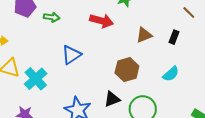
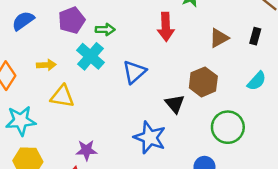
red arrow: (102, 21) -> (166, 27), turned 80
cyan cross: (36, 79) -> (91, 56), moved
black triangle: (112, 99) -> (175, 104), moved, turned -42

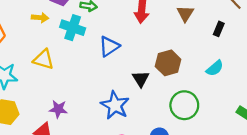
brown triangle: (219, 38) -> (185, 14), moved, turned -36
cyan cross: (91, 56) -> (73, 28), turned -30
yellow arrow: (46, 65) -> (40, 18), moved

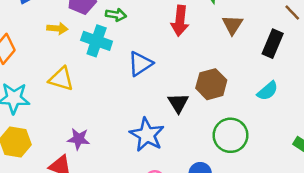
black rectangle: (219, 29) -> (273, 44), size x1.5

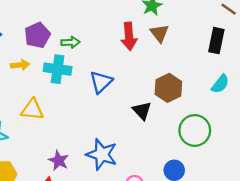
brown triangle: (232, 25) -> (159, 33), moved
blue star: (147, 135) -> (102, 154), moved
purple star: (79, 139) -> (59, 161), turned 30

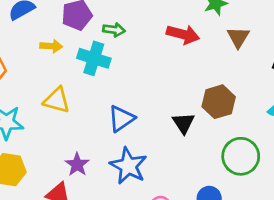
brown triangle: (159, 33) -> (238, 37), moved
red arrow: (129, 36) -> (183, 34), turned -80
blue triangle: (101, 82) -> (121, 119), moved

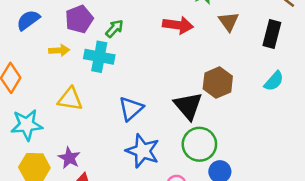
green arrow: (114, 30) -> (114, 29), turned -48
black triangle: (183, 123) -> (188, 106), size x1.4
green circle: (241, 156) -> (199, 144), moved
purple star: (77, 164) -> (69, 158), moved

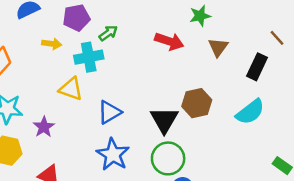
cyan cross: (99, 57) -> (89, 57), turned -32
cyan semicircle: (274, 81) -> (250, 112), size x1.4
yellow triangle: (70, 99) -> (71, 89), moved
purple star: (69, 158) -> (44, 127), moved

